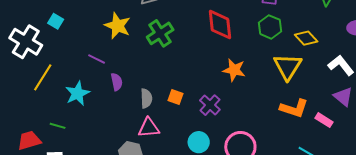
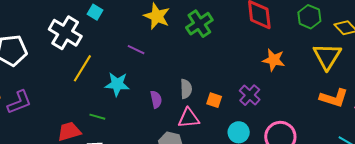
purple semicircle: (117, 82) -> (156, 99), moved
cyan star: (77, 93) -> (117, 84), turned 30
orange square: (176, 97) -> (214, 100), moved

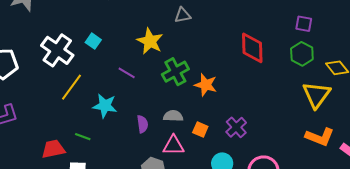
cyan square: (95, 12) -> (93, 41), moved
green cross: (199, 24) -> (175, 72), moved
orange star: (274, 60) -> (206, 85), moved
gray semicircle: (186, 89) -> (173, 116), turned -90

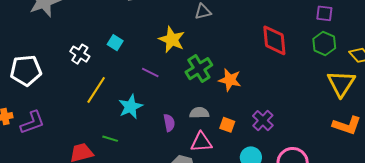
white cross: (57, 50) -> (80, 54), size x0.6
cyan star: (105, 106) -> (131, 107), turned -30

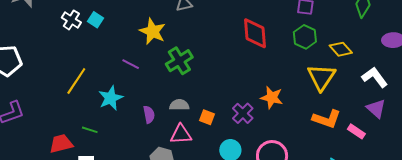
cyan square: (115, 43) -> (95, 20), moved
white cross: (80, 54) -> (71, 20), moved
orange star: (230, 80) -> (272, 98), moved

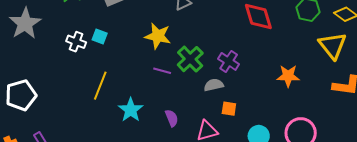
purple line: (131, 64) -> (162, 71), moved
yellow line: (76, 81) -> (100, 86), moved
gray semicircle: (179, 105) -> (214, 85), moved
purple cross: (243, 113) -> (229, 61), moved

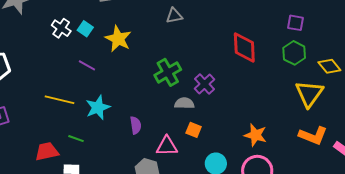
yellow star: (158, 36) -> (118, 39), moved
purple line: (162, 71) -> (87, 65), moved
orange star: (288, 76) -> (255, 135), moved
yellow line: (100, 86) -> (60, 100), moved, turned 68

